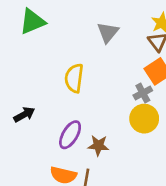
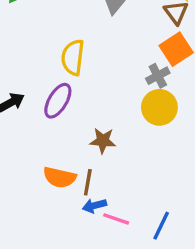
purple ellipse: (70, 135) -> (58, 101), moved

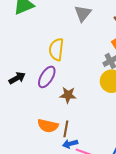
brown star: (103, 141) -> (68, 95), moved

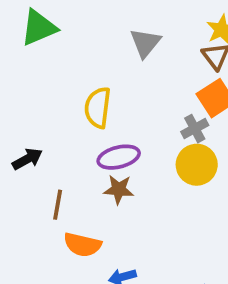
purple ellipse: (47, 77) -> (119, 157), moved, turned 45
brown line: (66, 129) -> (58, 205), moved

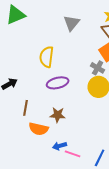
gray cross: (195, 129) -> (98, 68), turned -32
brown star: (119, 189) -> (58, 115), moved

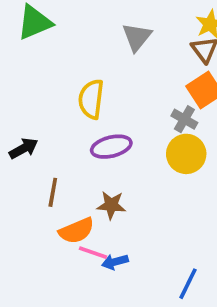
orange semicircle: (39, 129) -> (77, 231), turned -36
pink line: (73, 154) -> (93, 253), moved

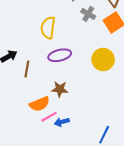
gray cross: (184, 119) -> (88, 14), moved
brown line: (53, 192) -> (27, 69), moved
pink line: (93, 253) -> (49, 117), turned -49

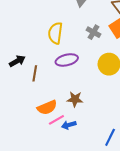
gray cross: (88, 14) -> (94, 32), moved
brown star: (60, 89) -> (75, 99), moved

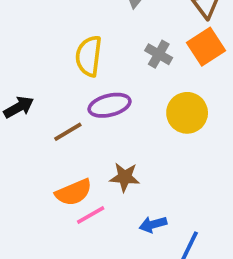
brown line: (35, 73) -> (68, 132), moved, turned 49
blue arrow: (69, 125) -> (153, 224), moved

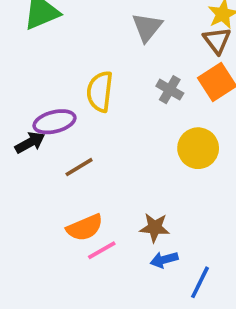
purple ellipse: (110, 105) -> (54, 122), moved
brown star: (125, 177) -> (155, 228), moved

